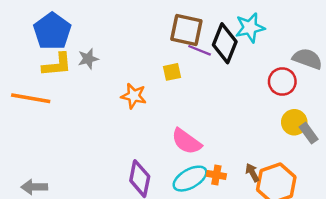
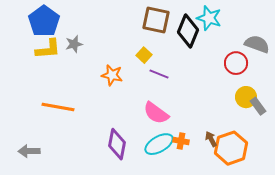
cyan star: (250, 28) -> (209, 18), turned 30
purple line: (200, 50) -> (159, 74), moved
yellow square: (172, 72) -> (144, 55), turned -35
orange line: (31, 98) -> (58, 107), moved

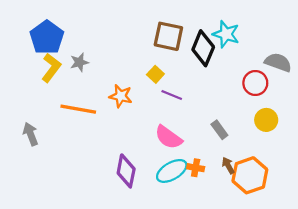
yellow L-shape: (48, 49) -> (51, 68), turned -48
gray rectangle: (258, 106) -> (219, 130), moved
orange line: (58, 107) -> (78, 109), moved
gray arrow: (29, 151) -> (31, 134), moved, turned 70

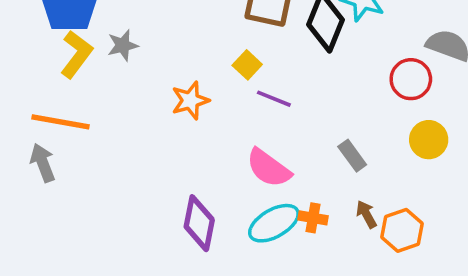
orange star: (121, 96) -> (190, 100), turned -30
orange line: (78, 109) -> (60, 122), moved
orange hexagon: (250, 175) -> (402, 230), size x0.7

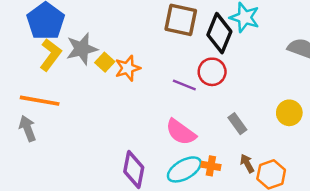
gray star: (123, 45) -> (82, 49), size x1.5
yellow square: (247, 65) -> (105, 62), moved
red circle: (411, 79) -> (212, 72), moved
orange star: (190, 100) -> (128, 68), moved

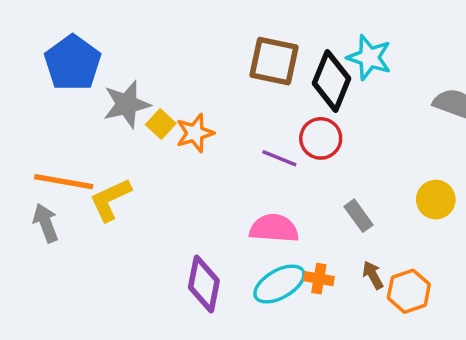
yellow L-shape: (50, 55) -> (110, 200), moved, turned -152
pink semicircle: (181, 132) -> (274, 228), turned 148

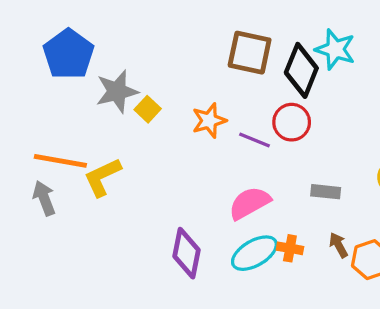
orange star: (195, 133) -> (209, 121), moved
gray rectangle: (358, 216) -> (326, 192), turned -48
pink semicircle: (274, 228) -> (250, 203), turned -33

